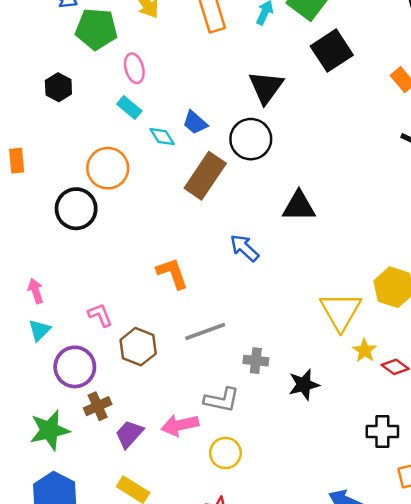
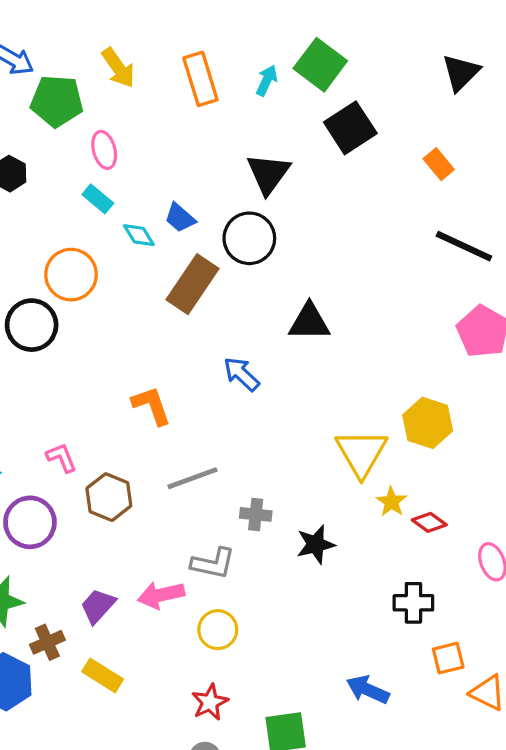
brown cross: (98, 406) -> (47, 642), moved

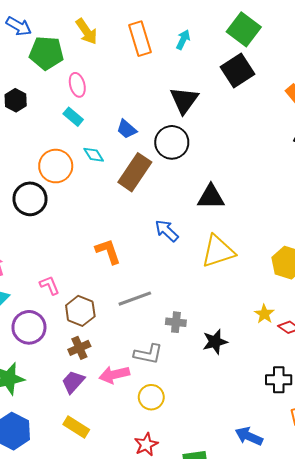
green square: (320, 65) -> (244, 29), moved
cyan diamond: (139, 235) -> (94, 155), moved
yellow triangle: (361, 453) -> (218, 251), moved, turned 42
brown cross: (47, 642) -> (79, 348), moved

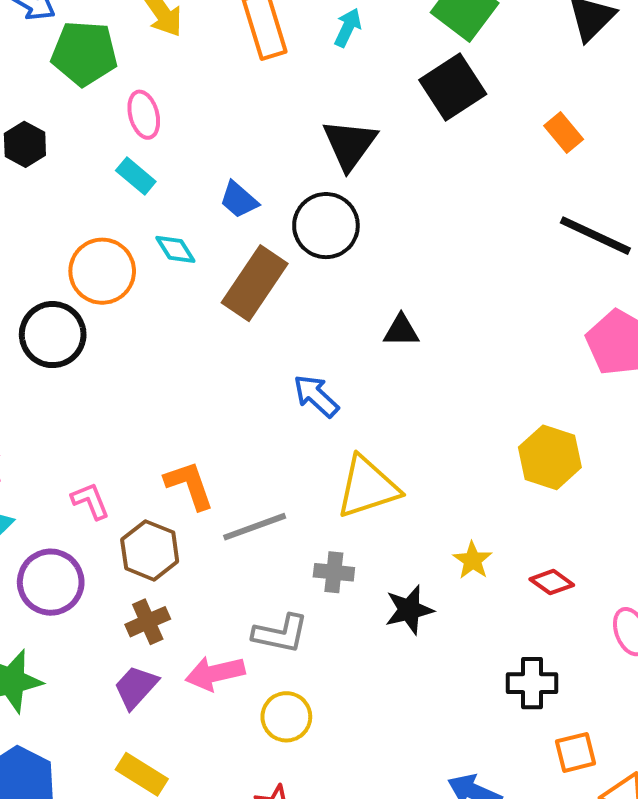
black triangle: (211, 197) -> (401, 331), size x0.7
orange L-shape: (108, 251) -> (189, 485), moved
yellow triangle: (218, 251) -> (368, 487), moved
yellow star: (264, 314) -> (473, 560), moved

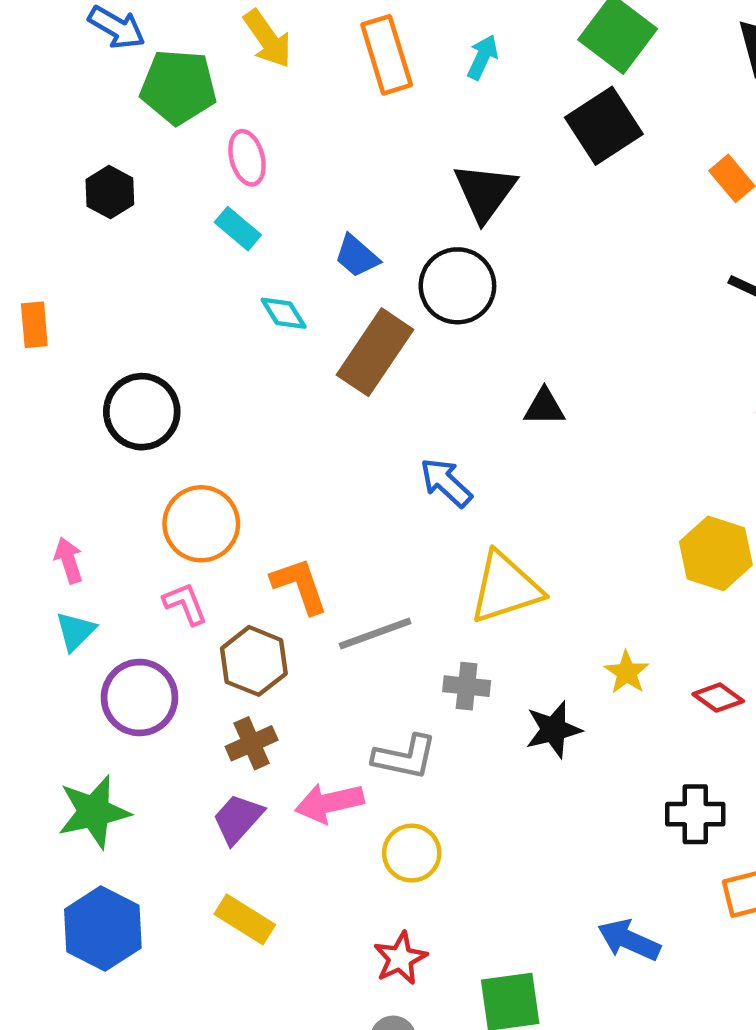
orange circle: (102, 271) -> (201, 524), moved

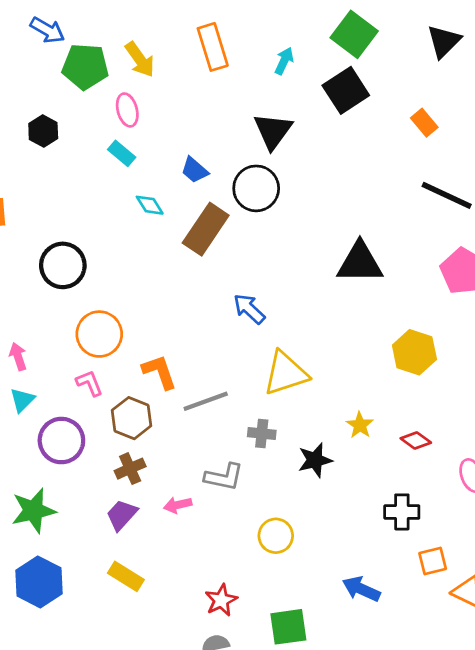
yellow arrow: (268, 39) -> (140, 60), moved
cyan arrow: (483, 57) -> (284, 61), moved
black triangle: (544, 407) -> (360, 263), moved, size x1.8
pink arrow: (329, 803) -> (178, 505), size x0.7
yellow circle: (412, 853) -> (276, 536), moved

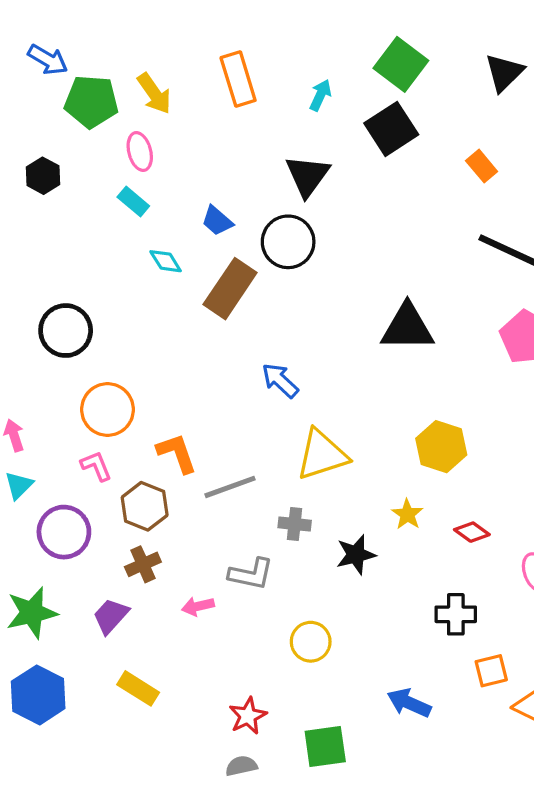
yellow hexagon: (414, 352) -> (441, 447), moved
purple trapezoid: (122, 515) -> (111, 616), moved

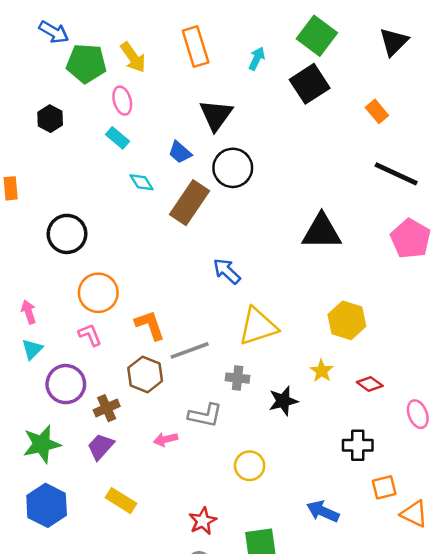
black triangle: (307, 176) -> (216, 115), moved
brown hexagon: (145, 506) -> (145, 374), moved
brown cross: (143, 564) -> (107, 408), moved

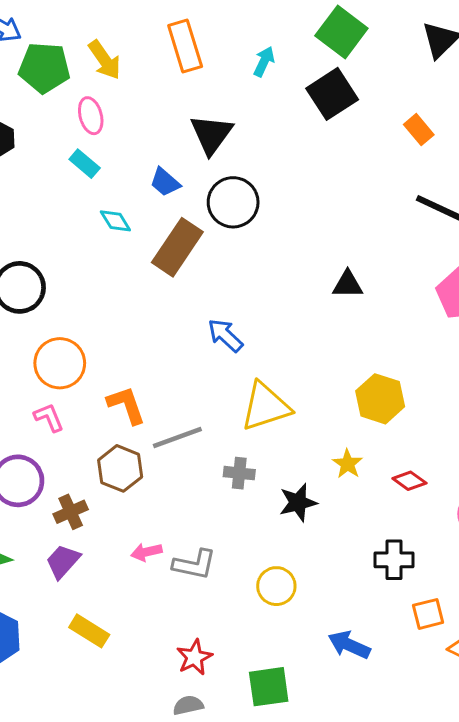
black triangle: (322, 232) -> (348, 284), size x0.6
gray L-shape: (205, 415) -> (194, 564), moved
yellow circle: (250, 466) -> (276, 586), moved

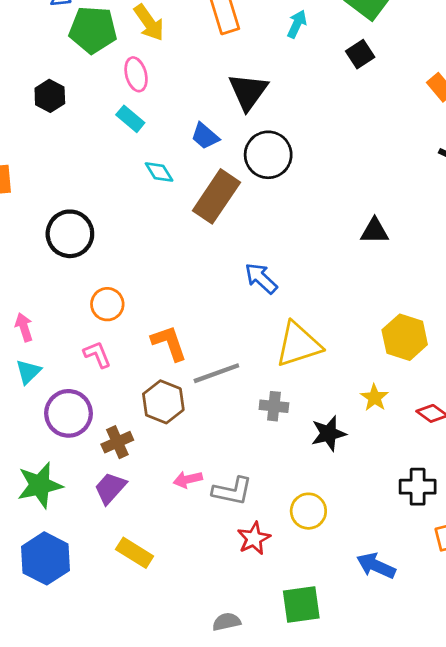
black square: (332, 94) -> (360, 54), size x0.6
orange circle: (60, 363) -> (107, 304), size x0.7
red star: (194, 657) -> (254, 538), moved

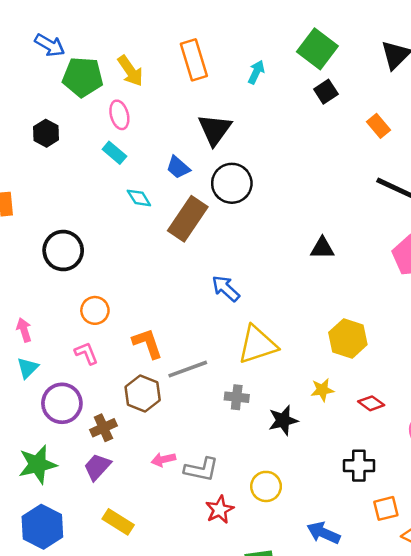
black square: (360, 54) -> (326, 92), moved
yellow star: (375, 398) -> (322, 390), turned 30

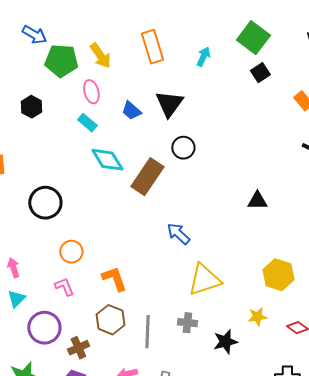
blue trapezoid: (178, 167) -> (131, 111), moved
black circle: (232, 183) -> (183, 148), size x0.7
cyan diamond: (139, 198) -> (107, 160), size x1.6
gray line: (188, 369) -> (147, 332), moved, turned -68

